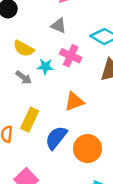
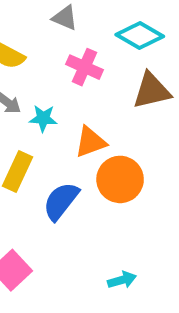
cyan star: (45, 67) -> (43, 118), moved
orange circle: (88, 149) -> (120, 179), moved

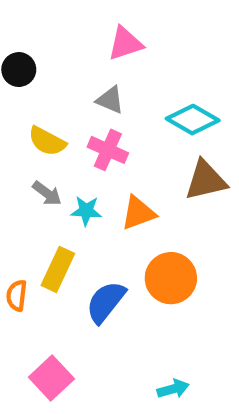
pink cross: (85, 67) -> (108, 150), moved
orange triangle: (90, 142) -> (138, 213), moved

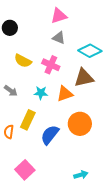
gray triangle: (110, 100) -> (59, 38), moved
brown triangle: (206, 180) -> (84, 78), moved
gray arrow: (47, 193) -> (11, 91), moved

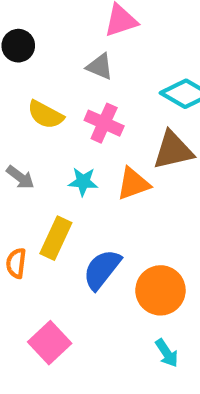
gray triangle: (59, 38) -> (100, 67), moved
orange circle: (80, 124) -> (160, 290), moved
cyan arrow: (81, 175) -> (167, 353), turned 72

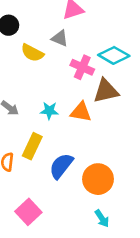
yellow semicircle: (45, 115) -> (32, 53), moved
pink cross: (104, 123) -> (82, 67), moved
orange triangle: (133, 184) -> (81, 112), turned 30

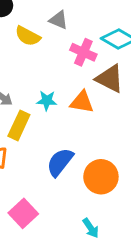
brown triangle: (106, 91) -> (110, 79), turned 40
yellow rectangle: (32, 146) -> (19, 125), moved
cyan arrow: (102, 219) -> (91, 228), moved

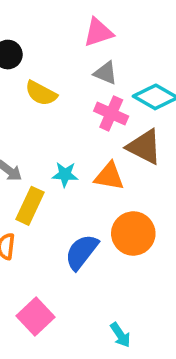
gray triangle: (58, 20) -> (106, 73), moved
orange circle: (101, 177) -> (133, 233), moved

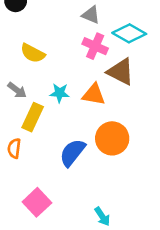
yellow semicircle: (41, 93) -> (33, 53), moved

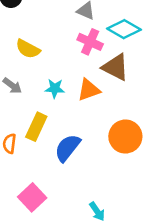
orange triangle: (94, 94) -> (89, 90), turned -30
yellow rectangle: (33, 117) -> (36, 127), moved
orange circle: (112, 138) -> (125, 137), moved

